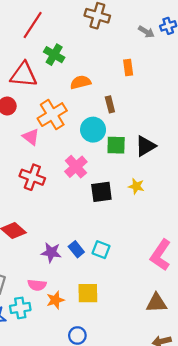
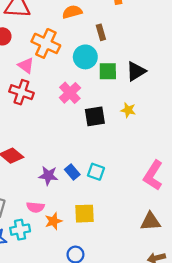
orange cross: (52, 115) -> (46, 43), turned -32
red cross: (32, 177) -> (21, 92), moved

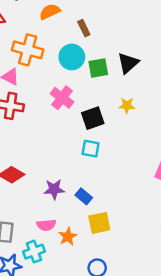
blue rectangle: (72, 172) -> (84, 196), moved
cyan square: (96, 172) -> (91, 149), moved

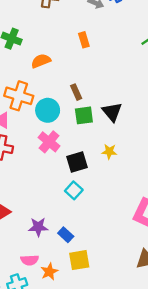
brown rectangle: (84, 28) -> (76, 92), moved
cyan circle: (72, 57) -> (48, 110), moved
black triangle: (128, 63) -> (112, 112), turned -30
cyan square: (91, 149) -> (74, 190), turned 30

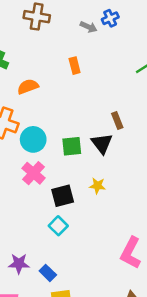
brown rectangle: (76, 92) -> (117, 120), moved

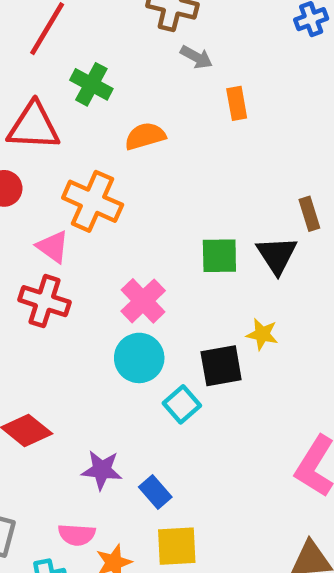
gray arrow: (89, 27) -> (196, 57), moved
cyan circle: (33, 139) -> (139, 358), moved
black square: (63, 196) -> (221, 366), moved

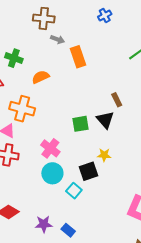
orange rectangle: (237, 103) -> (78, 57), size x1.5

